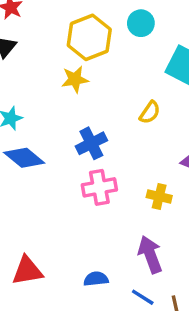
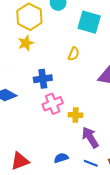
blue cross: (91, 143) -> (43, 79), turned 30
yellow cross: (159, 197) -> (76, 115), moved

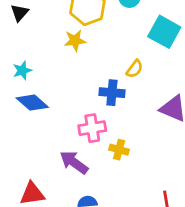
blue cross: (43, 79) -> (112, 93), moved
purple arrow: (90, 137) -> (74, 162), moved, turned -35

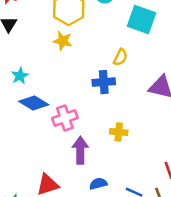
yellow star: (75, 40) -> (63, 41), turned 30
pink cross: (92, 128) -> (65, 118), moved
purple arrow: (74, 162) -> (80, 150), turned 64

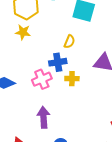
pink cross: (65, 118) -> (42, 79), moved
yellow cross: (119, 132) -> (72, 79), moved

